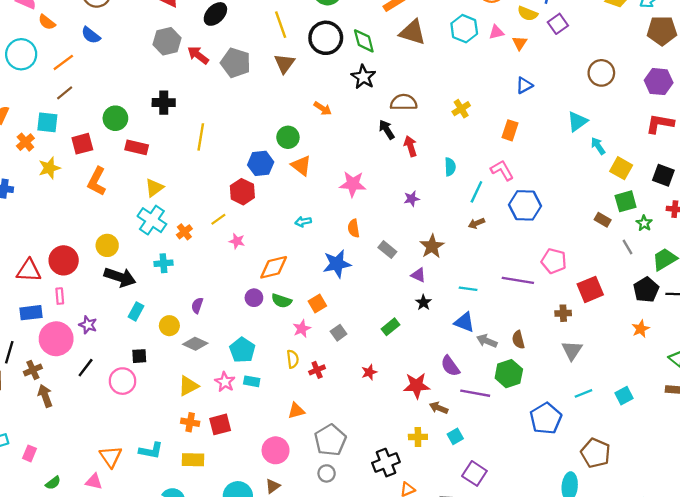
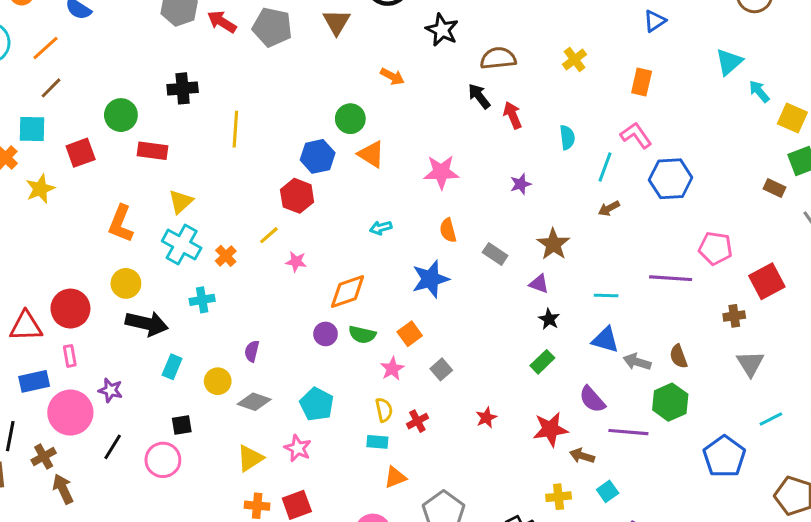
orange L-shape: (97, 181) -> (121, 224), moved
green rectangle: (390, 327) -> (542, 362), moved
cyan rectangle: (252, 381) -> (377, 442), moved

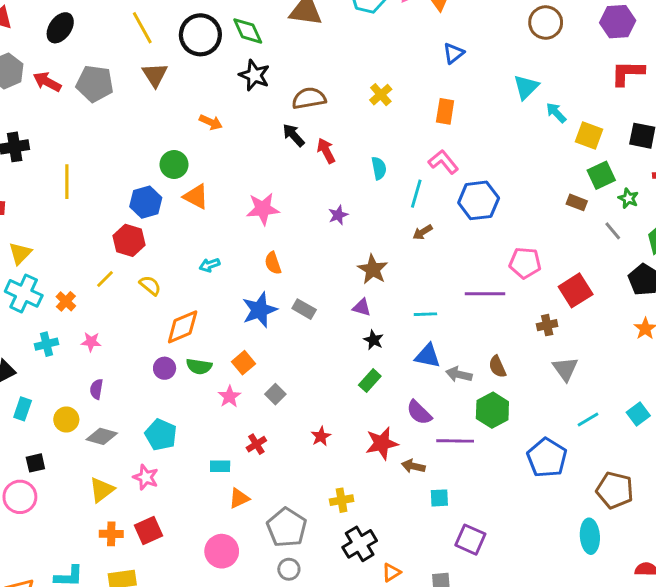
gray rectangle: (495, 254) -> (304, 309), moved
pink star: (296, 262) -> (91, 342), moved
yellow semicircle: (384, 410) -> (150, 285), moved, turned -35
cyan square: (608, 491) -> (439, 498), turned 36
yellow cross: (559, 497) -> (342, 500), moved

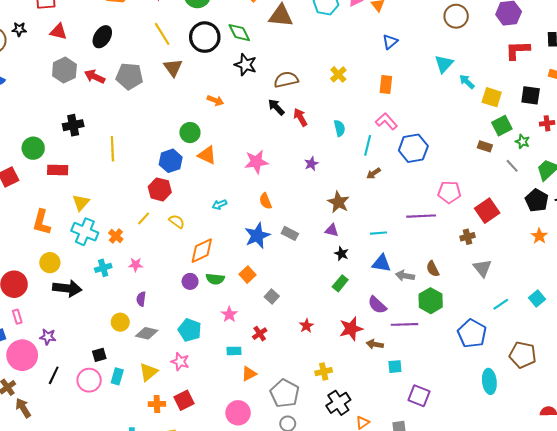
pink star: (229, 397) -> (229, 314), moved
cyan rectangle: (23, 409) -> (117, 376), moved
cyan ellipse: (590, 536) -> (489, 381), moved

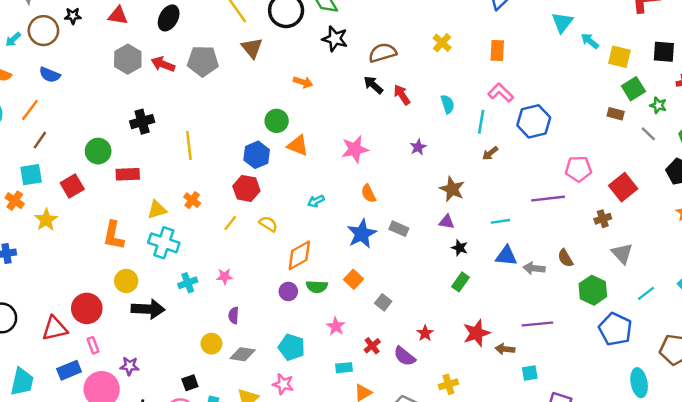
yellow triangle: (81, 203) -> (157, 210), turned 36
orange cross: (116, 236) -> (192, 200), moved
green hexagon: (431, 301) -> (593, 290), moved
purple semicircle: (377, 305) -> (405, 356), moved

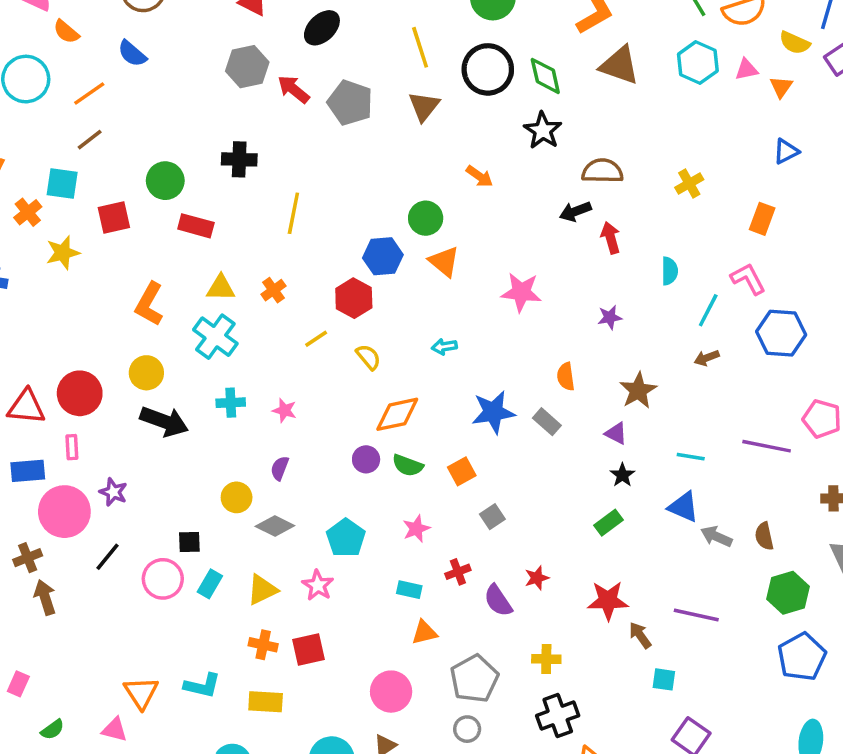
black arrow: (373, 85) -> (575, 211), turned -80
orange semicircle: (368, 193) -> (566, 377), moved
brown arrow: (505, 349) -> (640, 635), turned 30

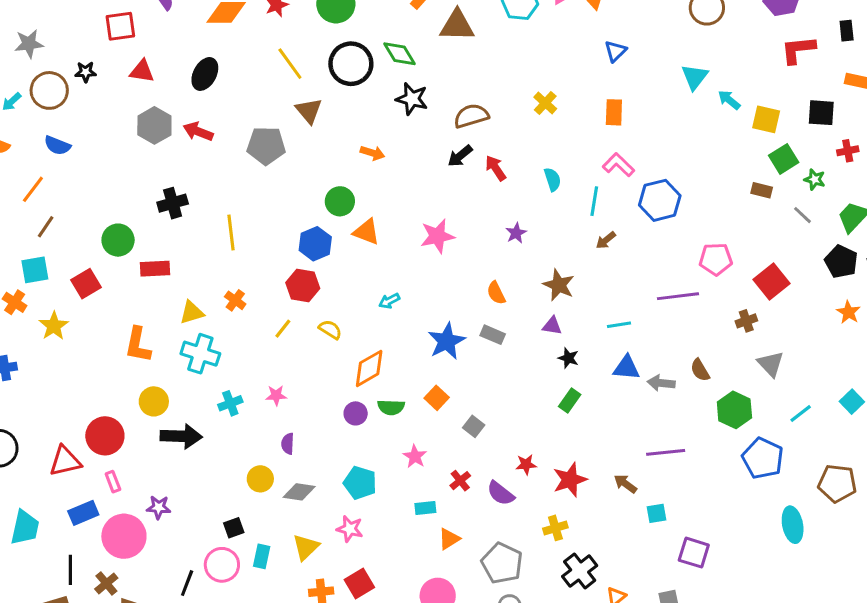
gray pentagon: (350, 103) -> (266, 146), moved
black line: (107, 557) -> (187, 583), moved
red star: (537, 578) -> (526, 464), turned 30
red star: (608, 601) -> (570, 480), moved

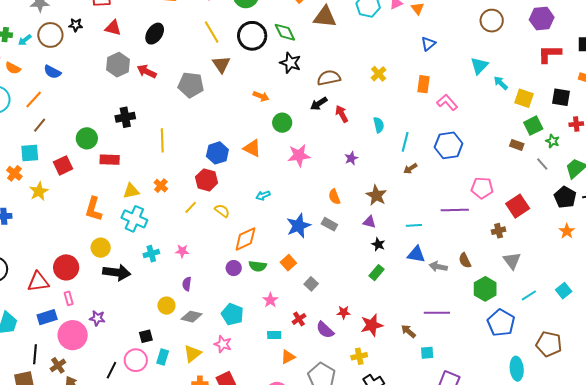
pink L-shape: (619, 165) -> (447, 102), moved
green circle: (340, 201) -> (282, 123), moved

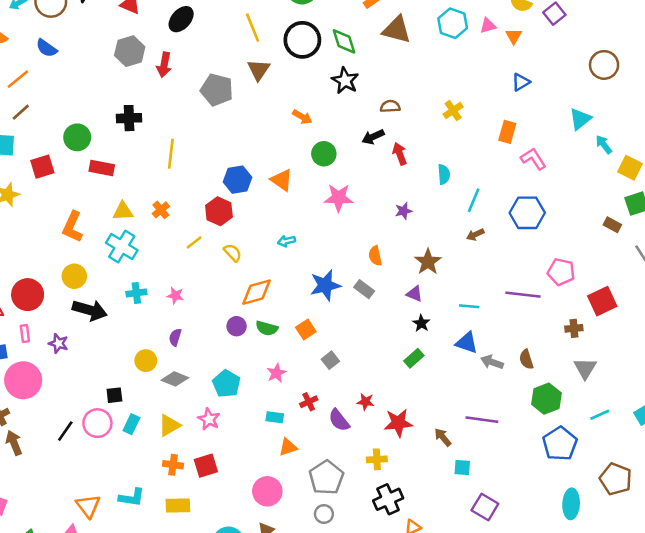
red arrow: (147, 71) -> (164, 65), turned -114
brown semicircle: (329, 78) -> (390, 106), size x0.7
purple star: (97, 318) -> (58, 343), moved

